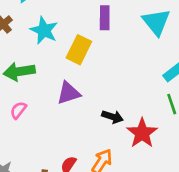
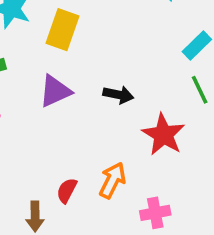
black arrow: (112, 117) -> (118, 95), moved

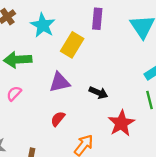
red semicircle: (67, 190) -> (58, 119), moved

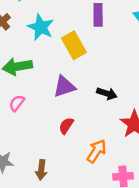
yellow rectangle: (72, 45) -> (74, 45), turned -55

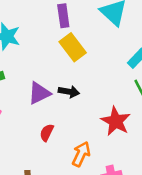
yellow rectangle: (74, 45) -> (73, 47), moved
black arrow: (107, 94) -> (69, 92), moved

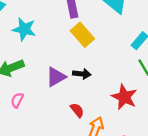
red semicircle: (47, 133) -> (77, 110), moved, turned 119

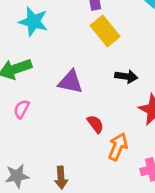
black arrow: (82, 74) -> (126, 76), moved
purple triangle: (56, 77) -> (70, 82), turned 40

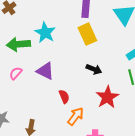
cyan star: (33, 22) -> (45, 33), moved
purple triangle: (70, 82) -> (45, 71), moved

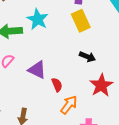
purple triangle: (45, 71) -> (37, 70), moved

